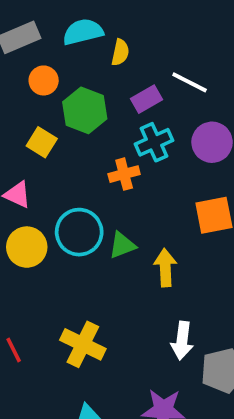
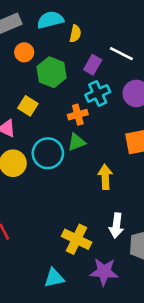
purple rectangle: (147, 99) -> (93, 65), turned -30
yellow square: (42, 142) -> (28, 106), moved
green triangle: (122, 245) -> (77, 142), moved
yellow cross: (83, 344) -> (77, 239), moved

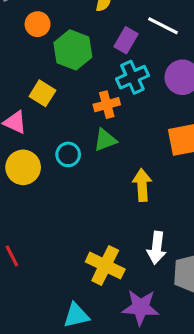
cyan circle: (48, 153) -> (68, 154), size x0.6

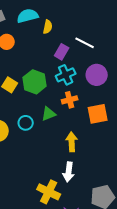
green hexagon: (73, 50) -> (35, 82), moved
orange cross: (107, 105) -> (70, 100), moved
white arrow: (157, 248) -> (69, 172), moved

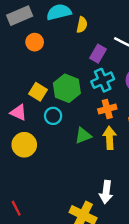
green triangle: (49, 114) -> (83, 136), moved
cyan circle: (26, 123) -> (53, 116), moved
yellow arrow: (72, 142) -> (110, 138), moved

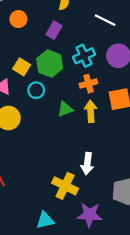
purple rectangle: (98, 54) -> (54, 30), moved

